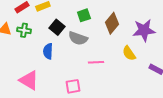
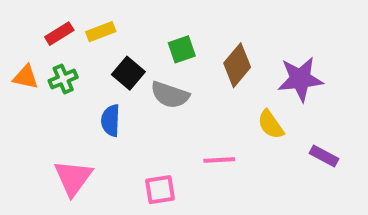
green cross: (24, 30) -> (63, 79), turned -32
pink line: (96, 62) -> (219, 160), moved
pink triangle: (29, 80) -> (73, 178), turned 35

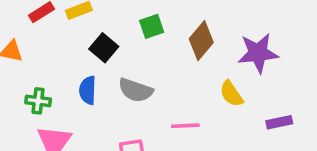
green cross: (63, 79) -> (38, 101), moved, turned 30
gray semicircle: (170, 95) -> (136, 90), moved
purple rectangle: (324, 156) -> (279, 122), turned -40

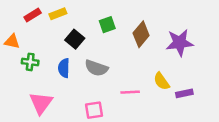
yellow semicircle: (231, 94) -> (162, 81), moved
green cross: (38, 101) -> (30, 62), moved
purple rectangle: (279, 122) -> (184, 93), moved

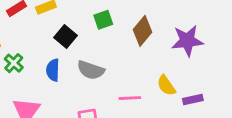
green cross: (30, 62) -> (14, 63), turned 35

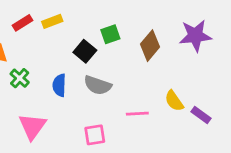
black square: (66, 36) -> (85, 51), moved
purple star: (187, 41) -> (195, 36), moved
purple rectangle: (193, 99) -> (201, 115), turned 48

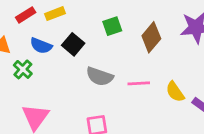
black square: (85, 51) -> (73, 44), moved
blue semicircle: (59, 85) -> (41, 46), moved, turned -70
pink line: (137, 114) -> (139, 83), moved

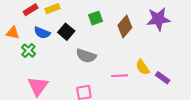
pink line: (139, 83) -> (120, 76), moved

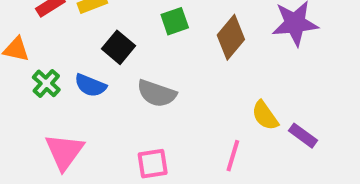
blue semicircle: (42, 33) -> (90, 85), moved
pink line: (120, 76) -> (233, 156), moved, turned -70

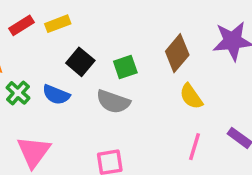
green square: (175, 21) -> (125, 67), moved
yellow semicircle: (265, 115) -> (191, 96), moved
pink line: (233, 156) -> (195, 147), moved

